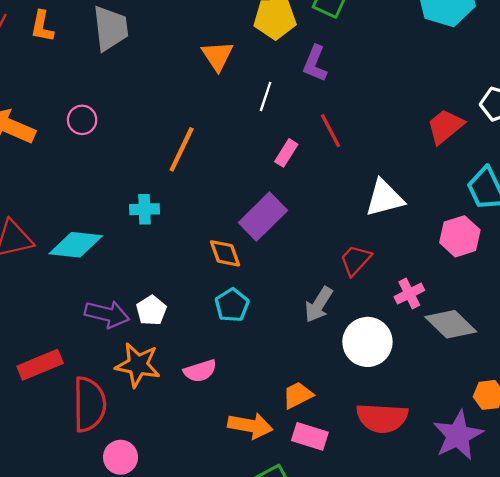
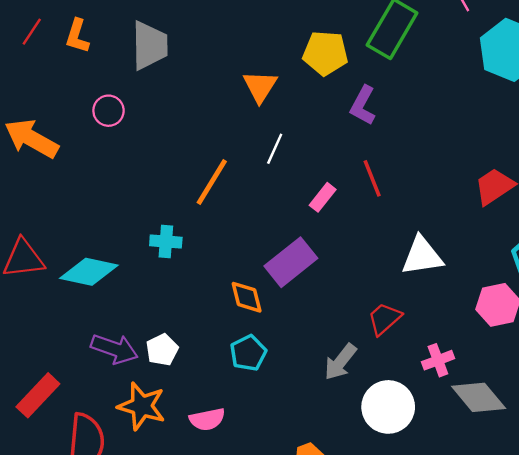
white line: (266, 96) -> (275, 149), moved
pink circle: (82, 120) -> (109, 111), moved
red rectangle: (40, 365) -> (38, 395), turned -30

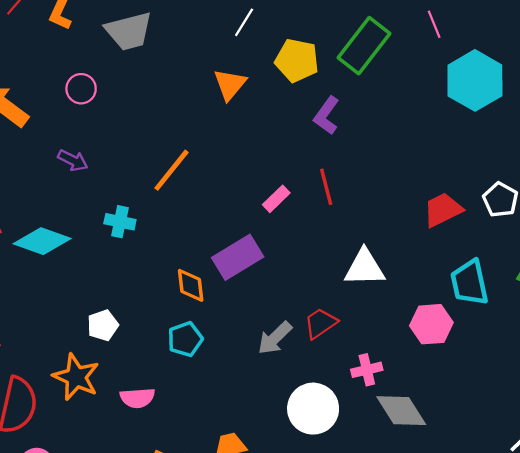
gray trapezoid: (150, 46) -> (129, 31), turned 69
white line: (275, 149) -> (244, 22), moved
purple arrow: (114, 349) -> (73, 160), moved, size x0.7
gray arrow: (340, 362) -> (275, 338), moved

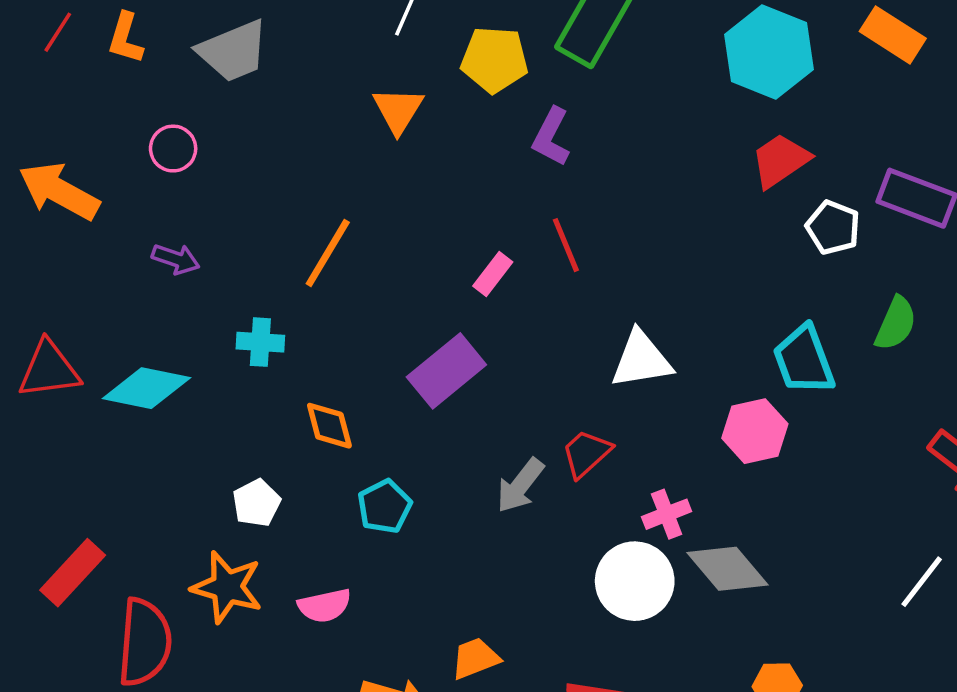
red trapezoid: (443, 210) -> (780, 160), moved
orange diamond: (191, 285) -> (329, 426), moved
white circle: (313, 409) -> (635, 581), moved

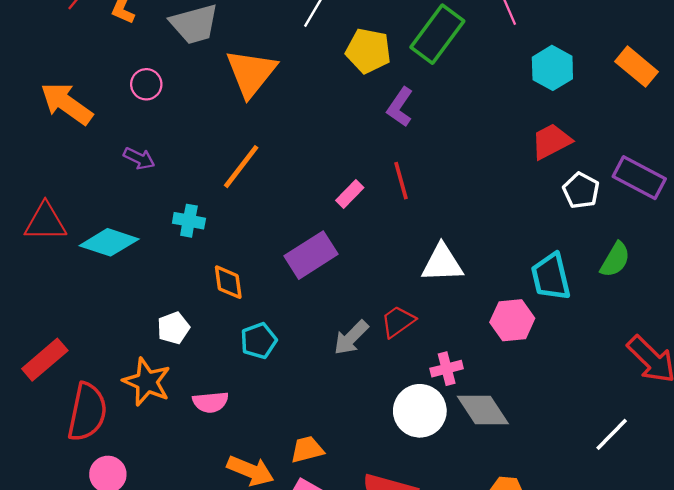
cyan hexagon: (769, 52) -> (552, 68), size x0.7
orange triangle: (398, 110) -> (251, 73), moved, size x1.5

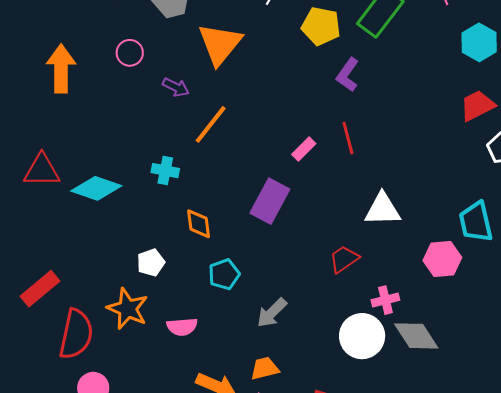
orange arrow: (67, 104) -> (61, 69), turned 54
purple arrow: (139, 158) -> (176, 87), moved
purple rectangle: (311, 255) -> (270, 201), turned -30
gray arrow: (351, 338) -> (272, 313), moved

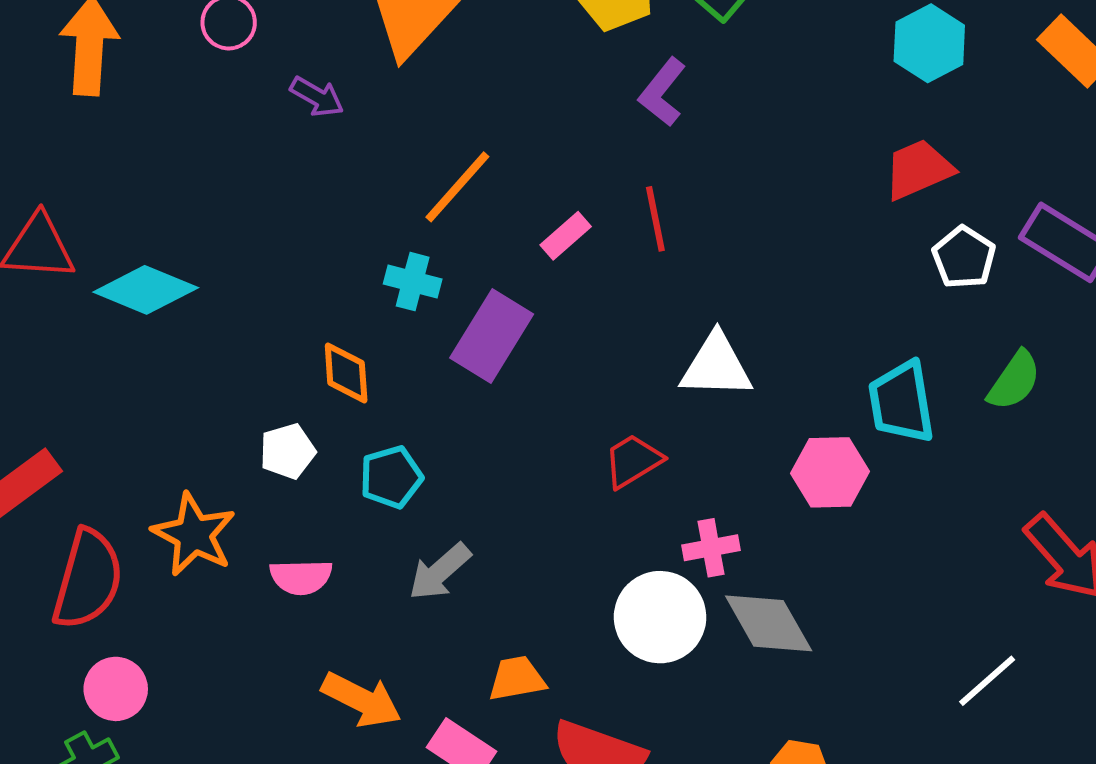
orange line: (211, 124) -> (457, 187), moved
cyan cross: (165, 171) -> (413, 282), moved
white pentagon: (151, 263) -> (288, 451), moved
gray arrow: (272, 313) -> (440, 572), moved
orange trapezoid: (265, 368) -> (517, 679), moved

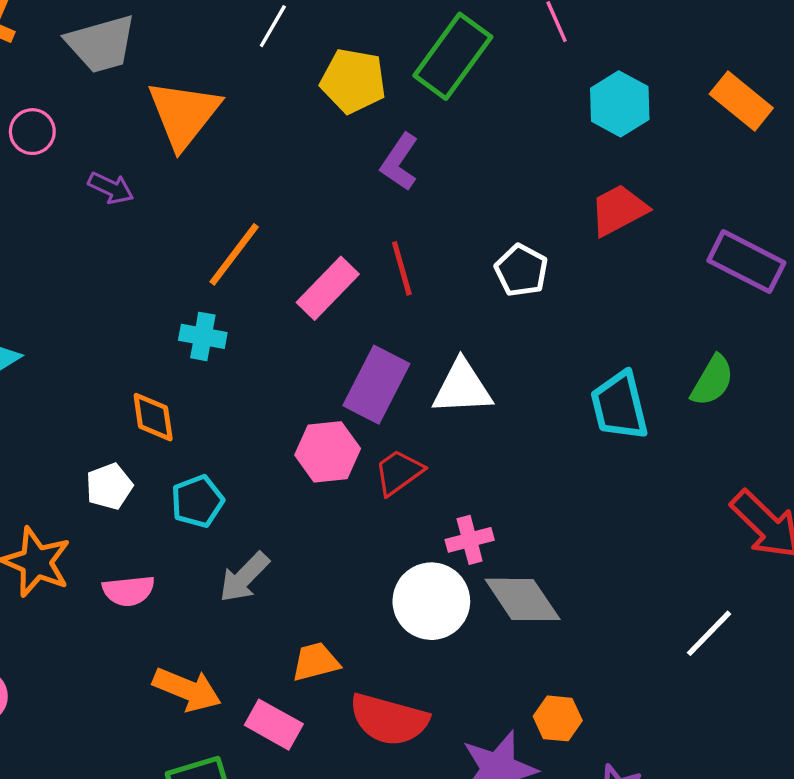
pink rectangle: (566, 236) -> (328, 288), size x1.5
white pentagon: (964, 257) -> (521, 270), moved
purple rectangle: (492, 336) -> (376, 385), moved
pink hexagon: (830, 472) -> (328, 452), moved

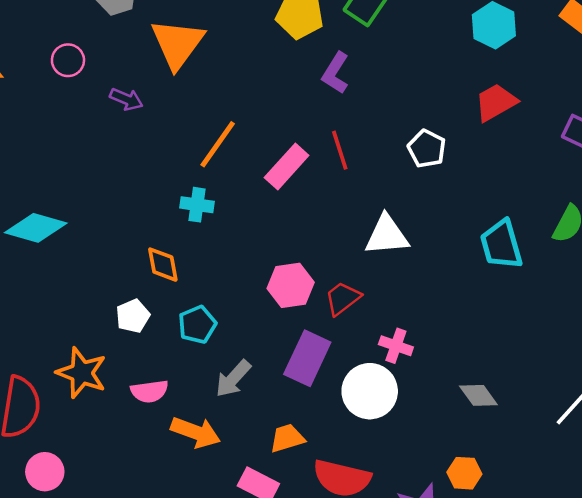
purple rectangle: (376, 385) -> (307, 358), moved
pink cross: (470, 540) -> (396, 346), turned 36
gray diamond: (523, 599) -> (478, 395), moved, size x0.7
orange arrow: (187, 689) -> (196, 432), moved

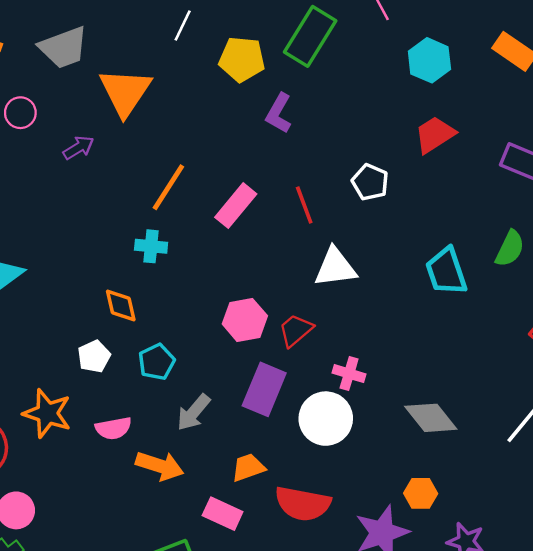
purple arrow: (126, 99) -> (78, 148), turned -52
red line: (340, 150) -> (304, 205), moved
gray diamond: (478, 395) -> (431, 418), size x1.4

